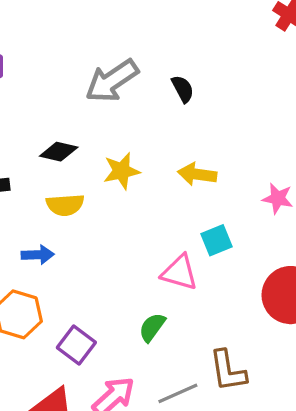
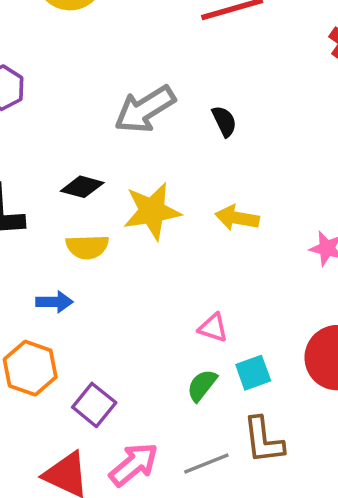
yellow star: (121, 171) -> (152, 211), size x1.4
cyan square: (217, 240) -> (253, 373), moved
pink triangle: (179, 272) -> (213, 328), size x0.7
green semicircle: (152, 327) -> (202, 385), moved

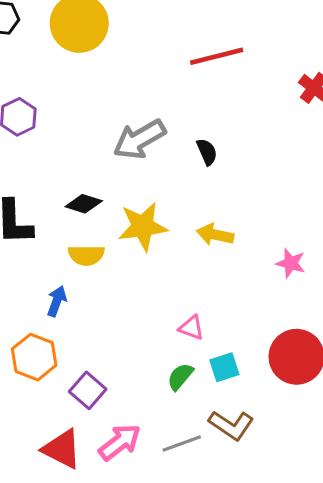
blue arrow: (54, 302) -> (57, 301), turned -72
brown L-shape: (263, 440) -> (231, 425), turned -51

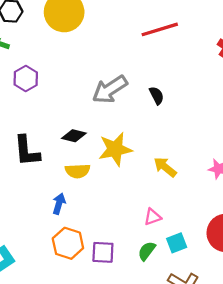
yellow arrow: (215, 235) -> (165, 167), moved, turned 30
pink triangle: (191, 328) -> (153, 217), turned -36
orange hexagon: (34, 357) -> (68, 243), moved
purple square: (88, 390) -> (103, 252), moved, turned -35

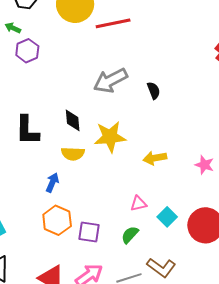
red line: (160, 29) -> (113, 23), moved
purple hexagon: (26, 79) -> (27, 51), moved
black diamond: (74, 136) -> (73, 120), turned 65
yellow arrow: (165, 167) -> (155, 158), turned -55
cyan square: (177, 243) -> (167, 217), moved, turned -30

